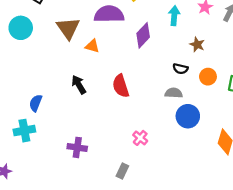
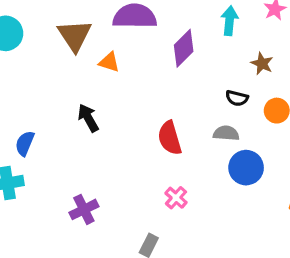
red semicircle: (121, 86) -> (170, 138), moved
purple cross: (77, 147) -> (84, 209), turned -36

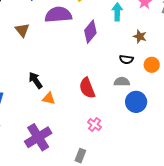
brown triangle: (75, 35) -> (22, 30), size x0.7
orange triangle: (109, 62) -> (49, 98), moved
purple cross: (84, 209) -> (38, 137), size x1.5

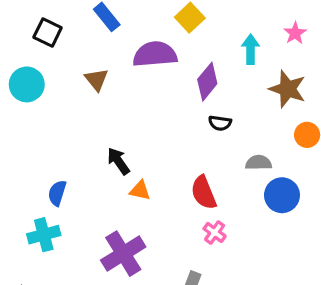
brown star: (140, 36) -> (288, 89), size x1.6
black semicircle: (126, 59) -> (220, 123), moved
red semicircle: (87, 88) -> (204, 193), moved

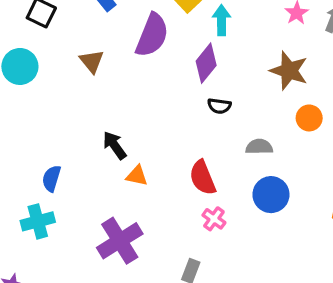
cyan arrow: (251, 49) -> (222, 20), moved
purple semicircle: (155, 54) -> (152, 35), turned 117
blue circle: (282, 195) -> (271, 195), moved

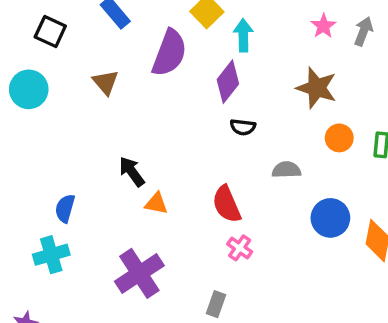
blue circle: (271, 195) -> (330, 218), moved

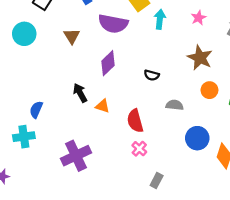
pink star: (323, 26) -> (199, 18), moved
purple semicircle: (169, 53) -> (113, 24), turned 72
purple diamond: (228, 82) -> (108, 63), moved
orange triangle: (156, 203) -> (103, 106), moved
gray rectangle: (216, 304) -> (157, 180), moved

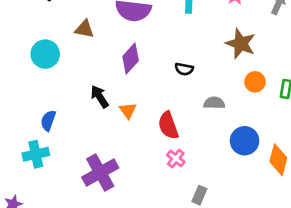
cyan circle: (24, 34) -> (45, 54), moved
brown triangle: (72, 36) -> (84, 29), turned -42
orange triangle: (103, 106) -> (128, 110), turned 40

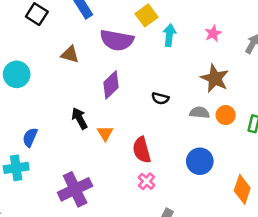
cyan circle: (45, 54) -> (17, 74), moved
gray semicircle: (214, 103) -> (200, 113), moved
blue circle: (245, 141) -> (200, 161), moved

